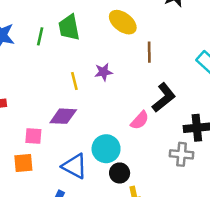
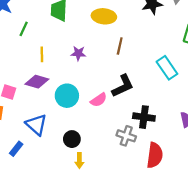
yellow ellipse: (123, 22) -> (104, 16), turned -45
green line: (40, 36) -> (24, 29), moved
yellow line: (74, 81) -> (42, 54), moved
cyan circle: (106, 149) -> (67, 96), moved

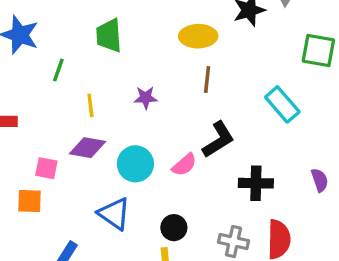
yellow ellipse: (104, 16) -> (198, 36), moved
blue triangle: (36, 125) -> (114, 214), moved
gray cross: (126, 136) -> (233, 242), moved
black circle: (72, 139) -> (174, 228), moved

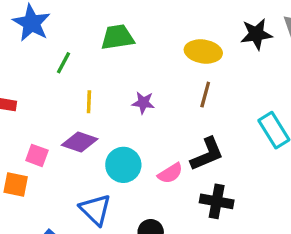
green trapezoid: (109, 35) -> (117, 37), turned 76
black cross: (256, 183) -> (217, 201), moved

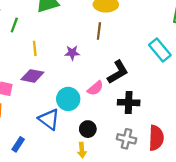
brown line: (205, 95) -> (99, 31), moved
purple star: (143, 103) -> (72, 53), moved
cyan circle: (123, 165) -> (68, 99), moved

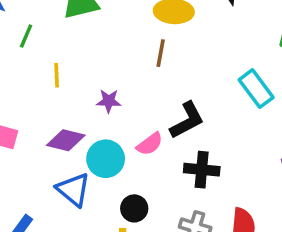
purple star: (72, 53) -> (109, 101), moved
purple diamond: (32, 76) -> (66, 140), moved

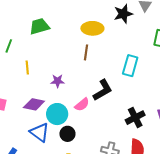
cyan rectangle: (256, 89) -> (130, 66), moved, turned 55
black cross: (202, 170) -> (135, 118), moved, turned -30
black circle: (134, 208) -> (67, 134), moved

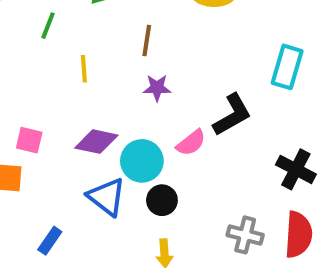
brown line: (86, 52) -> (147, 41), moved
purple star: (57, 81) -> (157, 88), moved
black cross: (135, 118) -> (296, 169), turned -36

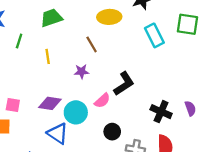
brown line: (147, 41) -> (92, 44), moved, turned -35
cyan rectangle: (287, 67) -> (154, 35), moved, turned -40
yellow line: (84, 69) -> (48, 56), moved
black circle: (162, 200) -> (112, 132), moved

